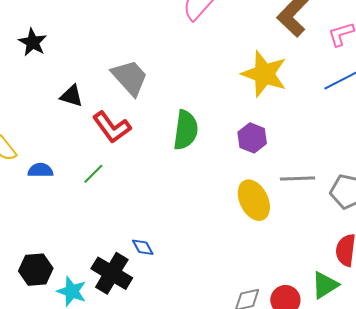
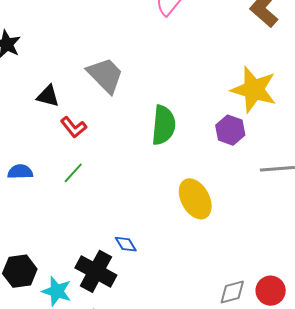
yellow star: (264, 74) -> (254, 90), moved
red L-shape: (112, 127) -> (74, 127), moved, size x0.7
yellow ellipse: (254, 200) -> (195, 199), moved

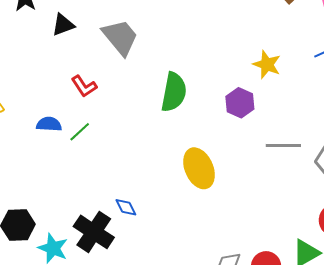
yellow star: (254, 90) -> (267, 65), size x0.6
black triangle: (48, 96) -> (63, 25), moved, turned -40
blue semicircle: (20, 172) -> (49, 124), moved

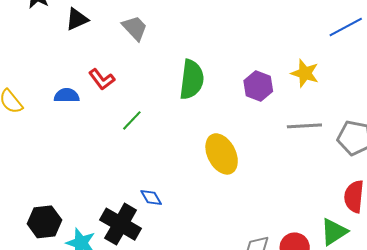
gray trapezoid: (120, 37) -> (135, 28), size x0.7
yellow star: (267, 65) -> (305, 73), moved
blue semicircle: (49, 124) -> (67, 95), moved
green line: (80, 132) -> (132, 120), moved

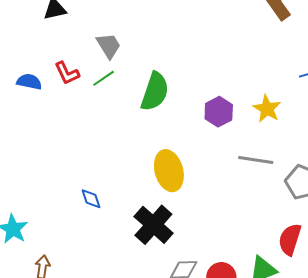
gray trapezoid: (135, 28) -> (109, 46), moved
green line: (132, 120) -> (104, 78), moved
black cross: (121, 224) -> (153, 225), moved

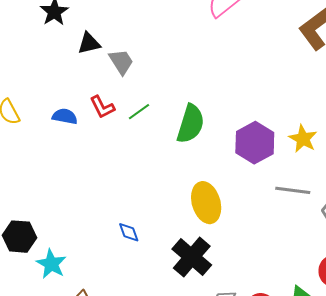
gray trapezoid: (109, 46) -> (121, 62), moved
purple hexagon: (219, 112) -> (255, 143), size x1.4

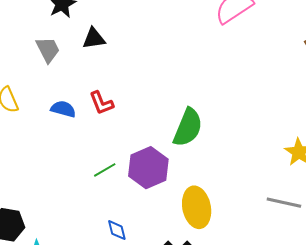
gray trapezoid: (121, 62) -> (48, 50), moved
green line: (139, 112) -> (105, 170), moved
purple hexagon: (255, 143) -> (148, 168), moved

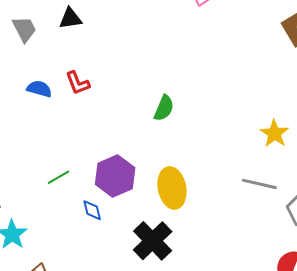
green semicircle: (188, 127) -> (164, 108), size x0.7
purple hexagon: (148, 168) -> (115, 176), moved
green line: (105, 170) -> (58, 177), moved

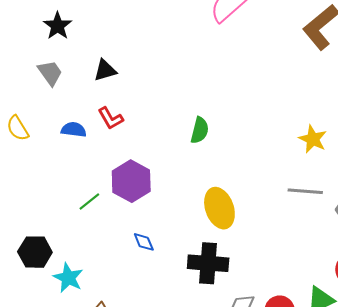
black triangle: (70, 18) -> (105, 70), moved
purple hexagon: (115, 176) -> (131, 181), moved
green line: (58, 177) -> (89, 201), moved
black cross: (153, 241) -> (208, 263), turned -33

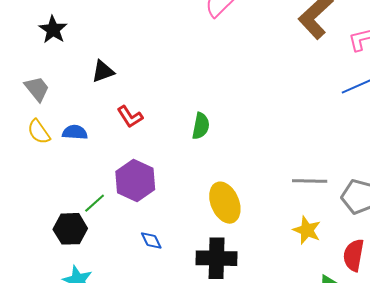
gray trapezoid: (50, 73) -> (37, 89), moved
red L-shape: (111, 118) -> (130, 117), moved
yellow semicircle: (18, 128) -> (39, 132), moved
yellow star: (313, 139) -> (307, 230), moved
black hexagon: (35, 252) -> (70, 229), moved

